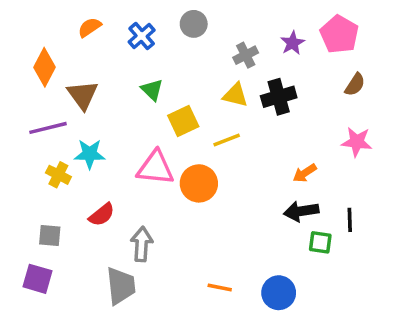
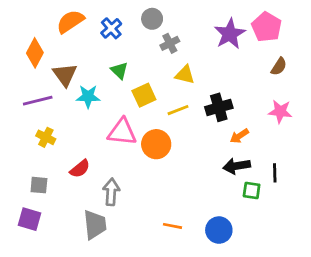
orange semicircle: (90, 27) -> (70, 22), size x1.5
purple star: (293, 43) -> (230, 34), size x1.6
gray cross: (246, 55) -> (170, 43), moved
black cross: (279, 97) -> (219, 107), moved
cyan star: (90, 154) -> (88, 96), moved

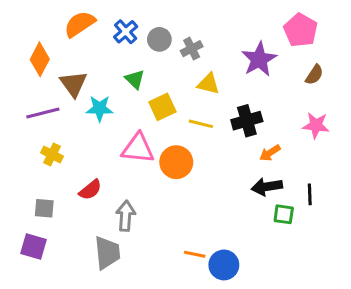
gray circle: (152, 19) -> (159, 39), moved
purple star: (230, 34) -> (259, 59), moved
yellow line: (178, 110) -> (201, 124), turned 35
blue circle: (219, 230) -> (224, 265), moved

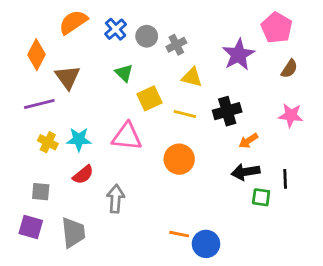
cyan star: (100, 108) -> (79, 139), moved
orange circle: (176, 162) -> (179, 159), moved
gray trapezoid: (107, 253) -> (73, 233), moved

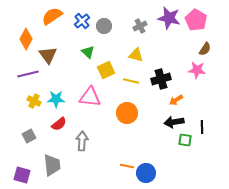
gray cross: (176, 45) -> (140, 26), moved
purple star: (238, 55) -> (169, 18), moved, turned -30
pink star: (291, 115) -> (197, 70), moved
gray square: (41, 192) -> (29, 136), turned -32
purple square: (31, 227) -> (22, 175), moved

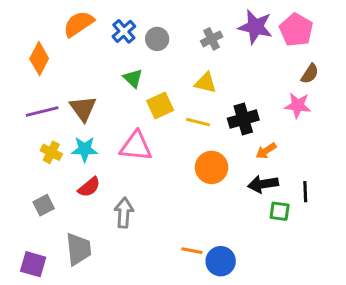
brown triangle: (48, 55) -> (83, 108), moved
orange circle: (127, 113) -> (212, 167), moved

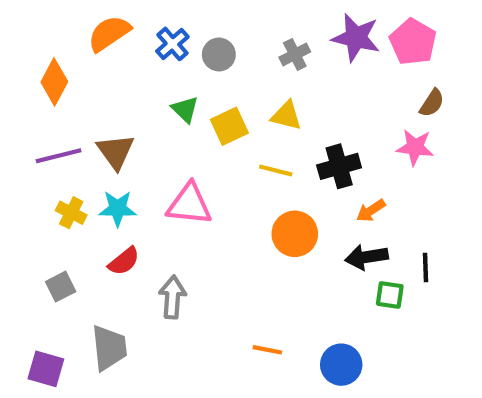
yellow square: (160, 105) -> (229, 126), moved
blue circle: (221, 261) -> (341, 365), moved

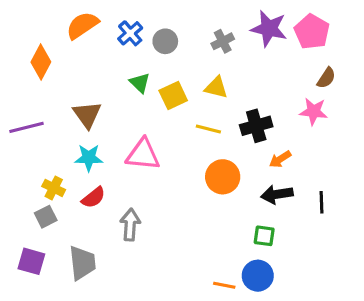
purple line: (59, 156) -> (27, 127), moved
yellow cross: (71, 213) -> (54, 188), moved
green square: (390, 295) -> (264, 236), moved
orange line: (267, 350) -> (224, 285), moved
purple square: (46, 369) -> (31, 261), moved

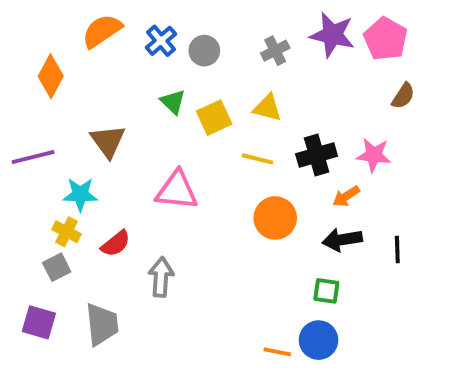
pink star: (314, 111) -> (374, 155), moved
cyan star: (89, 158) -> (80, 194), moved

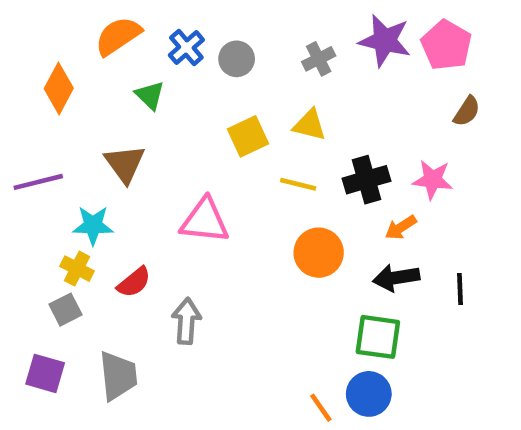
green triangle: (173, 102) -> (150, 95), moved
green square: (326, 291) -> (378, 337), size x1.5
orange line: (277, 352) -> (321, 408), turned 44

